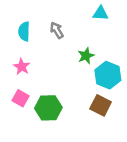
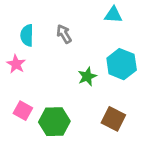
green star: (86, 56) -> (87, 76), moved
pink star: (22, 67) -> (16, 64), moved
cyan hexagon: (108, 75) -> (122, 64), moved

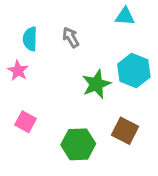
green star: (87, 76) -> (96, 84), size x1.4
green hexagon: (54, 122) -> (78, 144), moved

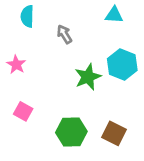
cyan semicircle: (30, 39) -> (27, 16), moved
brown square: (125, 131) -> (114, 133), moved

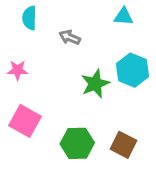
gray arrow: (64, 34) -> (70, 37), turned -36
pink star: (16, 65) -> (18, 70), turned -30
pink square: (23, 111) -> (25, 121), size x1.5

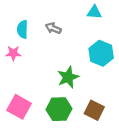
cyan semicircle: (29, 18) -> (22, 29), moved
green star: (95, 84) -> (68, 77), moved
pink square: (25, 121) -> (19, 107), moved

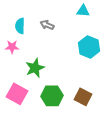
green star: (68, 77) -> (35, 68), moved

